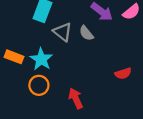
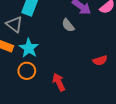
gray triangle: (63, 32) -> (14, 24), moved

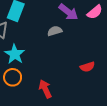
gray semicircle: (68, 25) -> (55, 31), turned 112

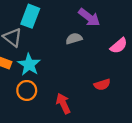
pink semicircle: (95, 12) -> (119, 46), moved
red semicircle: (87, 67) -> (102, 85), moved

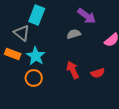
red arrow: (63, 103) -> (73, 70), moved

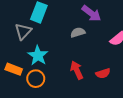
gray triangle: (22, 33) -> (23, 31), turned 36
orange rectangle: (13, 54) -> (14, 69), moved

